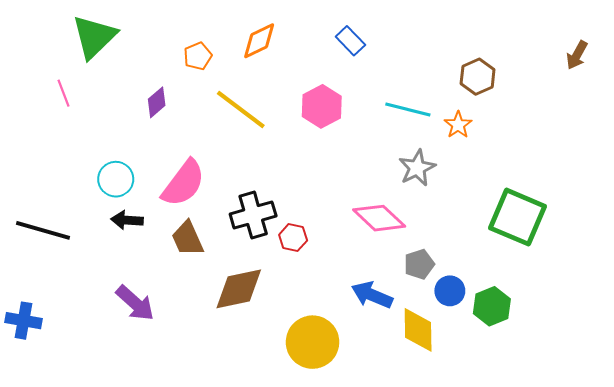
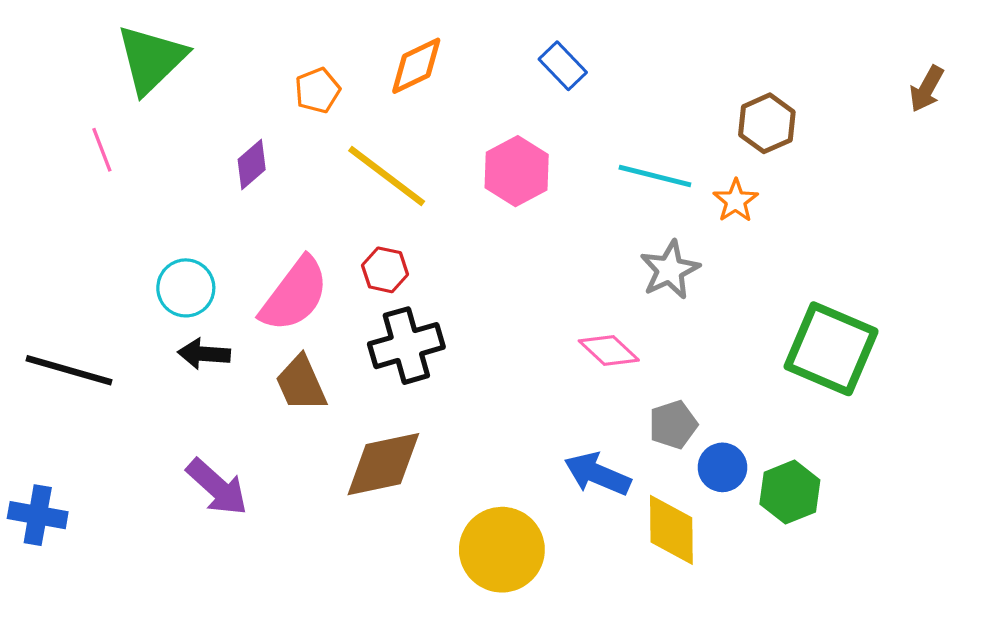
pink diamond: (379, 218) -> (609, 351), size x0.7
red hexagon: (293, 238) -> (385, 270), moved

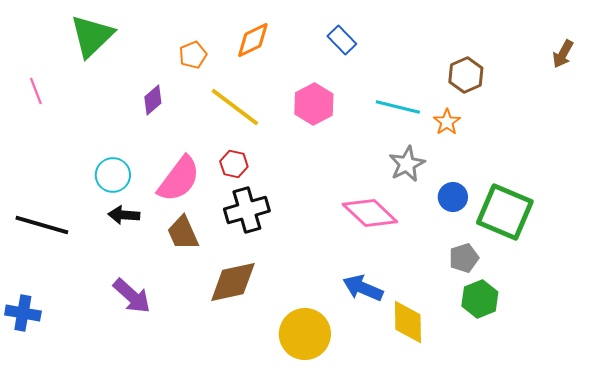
pink line: (102, 150) -> (36, 91), moved
pink diamond: (609, 351) -> (370, 213), size x1.5
gray pentagon: (673, 425) -> (464, 258), moved
blue circle: (722, 467) -> (453, 197), moved

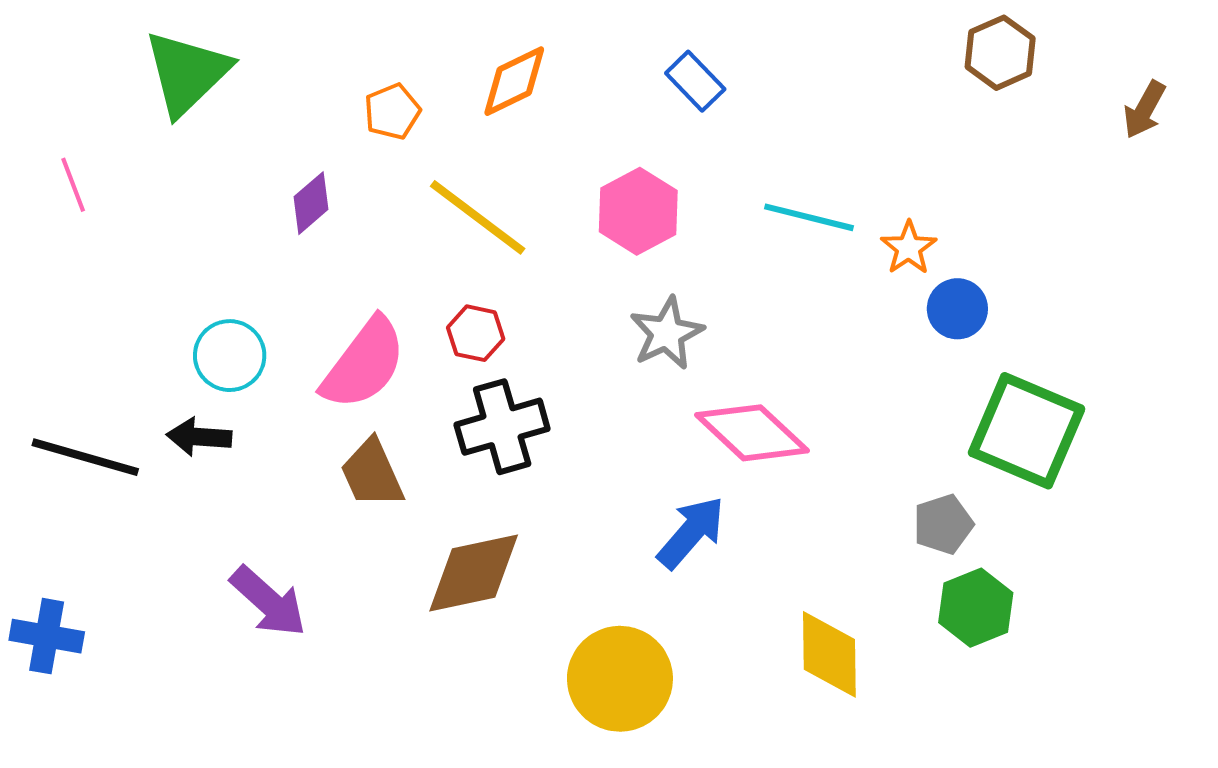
brown hexagon: (466, 75) -> (1000, 53), moved
gray star: (407, 164) -> (667, 333), moved
blue circle: (453, 197) -> (957, 309), moved
black arrow: (124, 215) -> (199, 437), moved
blue arrow: (363, 288) -> (691, 532), moved, turned 108

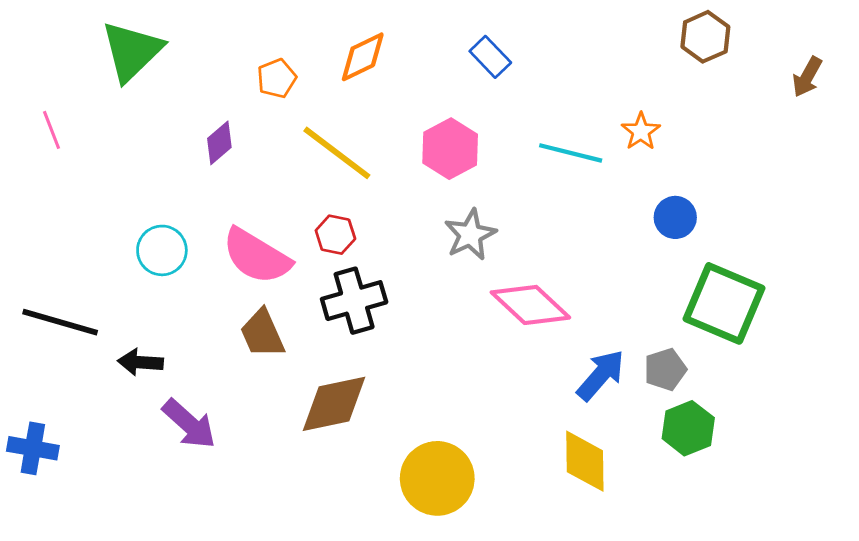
orange star: (909, 248) -> (641, 131), moved
pink semicircle: (364, 364) -> (257, 256), turned 84
black arrow: (199, 437) -> (140, 362), moved
blue arrow: (691, 532) -> (601, 375), moved

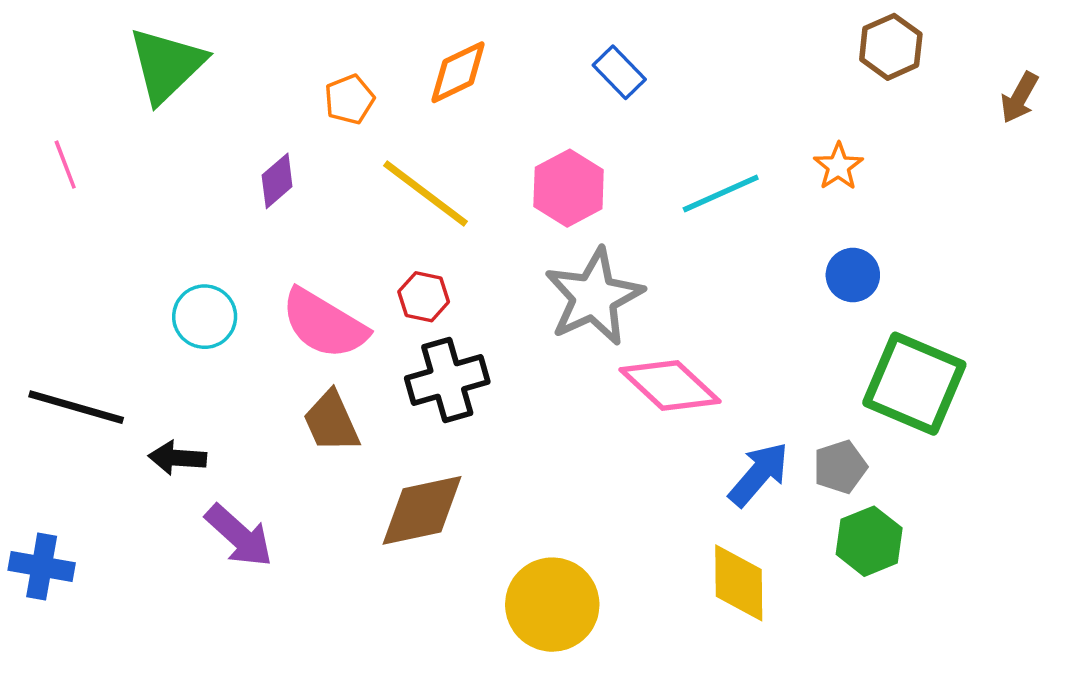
orange star: (641, 131) -> (838, 166), moved
cyan line: (571, 153) -> (721, 194), turned -38
gray star: (470, 235) -> (594, 297), size x1.5

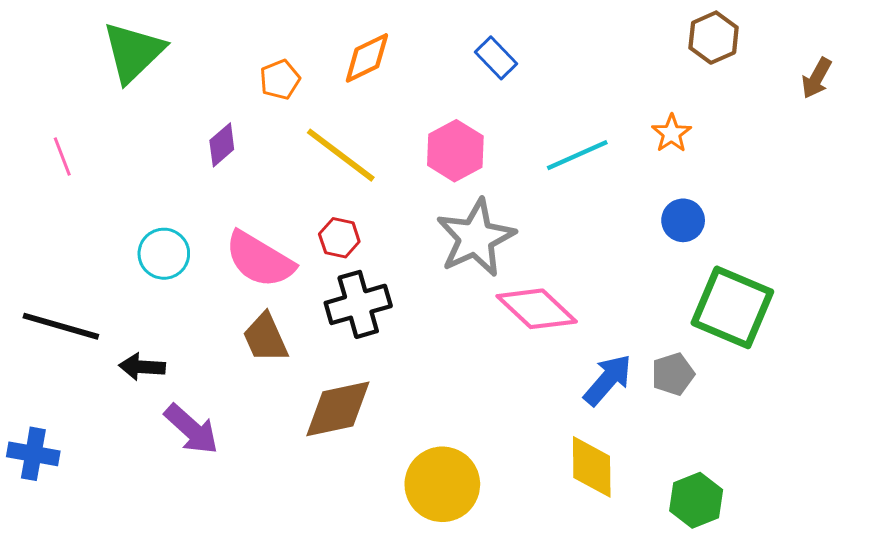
pink line: (65, 165) -> (62, 157), moved
green hexagon: (869, 541) -> (696, 500), moved

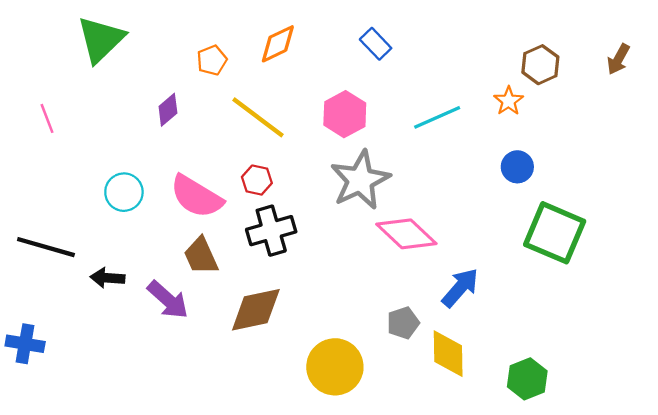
brown hexagon: (714, 38) -> (540, 65), moved
gray pentagon: (673, 374) -> (403, 323), moved
purple arrow: (191, 429) -> (168, 300), moved

